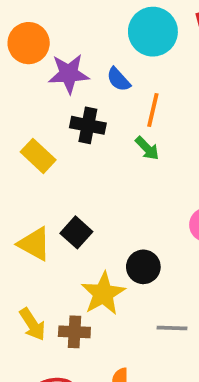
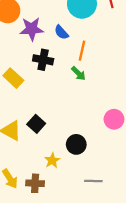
yellow star: (103, 294) -> (52, 160), size x0.6

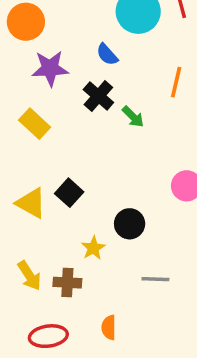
purple star: (32, 29) -> (50, 68), moved
orange line: (82, 51) -> (176, 82), moved
black cross: (43, 60) -> (98, 96), moved, turned 30

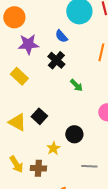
green arrow: (133, 117) -> (76, 85), moved

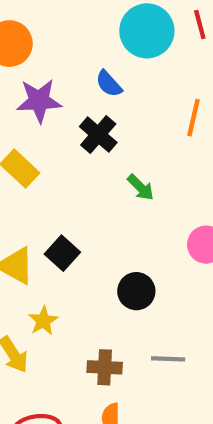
yellow star: (53, 148) -> (43, 321), moved
brown cross: (38, 168) -> (105, 367), moved

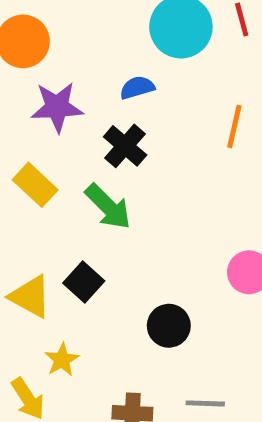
blue semicircle: (109, 84) -> (137, 88), turned 116
green arrow: (141, 187) -> (108, 207), moved, size x1.5

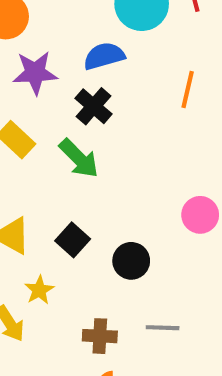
blue semicircle: (137, 88) -> (104, 56), size x1.4
black square: (84, 282) -> (73, 240), moved

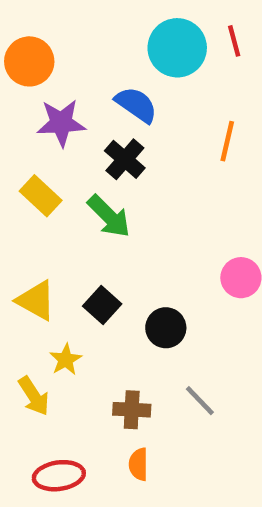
blue semicircle: (104, 56) -> (136, 105), turned 51
gray line: (163, 328) -> (200, 401), turned 44

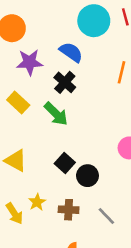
black square: (102, 305) -> (65, 163), moved
yellow star: (66, 360) -> (37, 202), moved
brown cross: (132, 410) -> (69, 210), moved

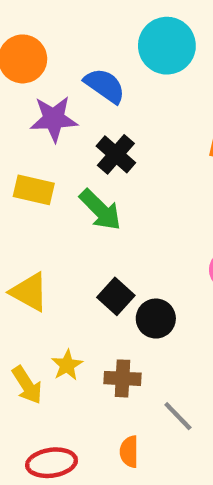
blue semicircle: (71, 52) -> (105, 86), moved
yellow rectangle: (18, 103) -> (34, 190), turned -30
gray line: (106, 216) -> (178, 416), moved

